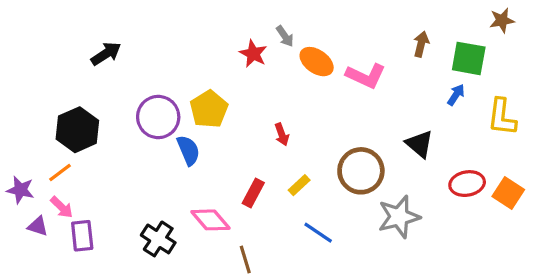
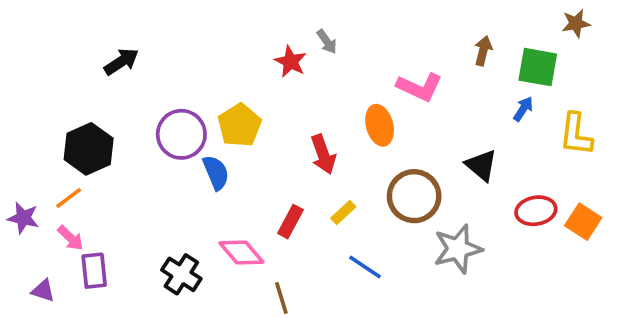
orange ellipse: (317, 62) -> (380, 125), moved, turned 40
red arrow: (282, 134) -> (323, 154), size x1.5
purple triangle: (38, 226) -> (43, 291), moved

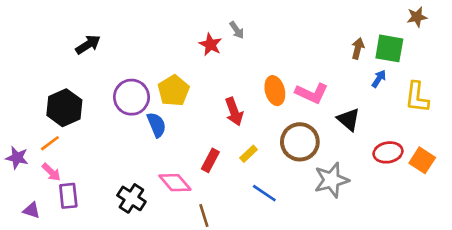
brown arrow: (483, 51) -> (358, 48), moved
pink L-shape: (420, 87) -> (312, 93), moved

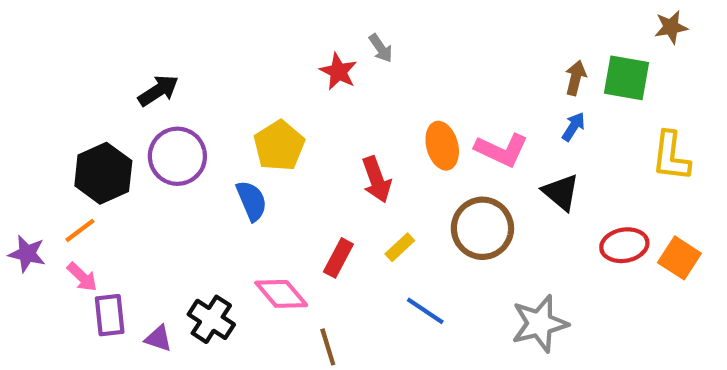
black arrow: (88, 45) -> (158, 91), moved
blue arrow: (379, 79) -> (574, 127), moved
purple circle: (131, 97) -> (177, 156), moved
gray star: (331, 180) -> (540, 324), moved
purple triangle: (32, 210) -> (158, 338), moved

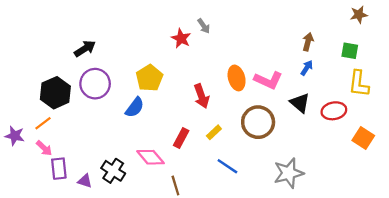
green square: (626, 78) -> (350, 51), moved, size x0.7
blue semicircle: (252, 201) -> (135, 107), turned 60
red ellipse: (624, 245) -> (334, 111), moved

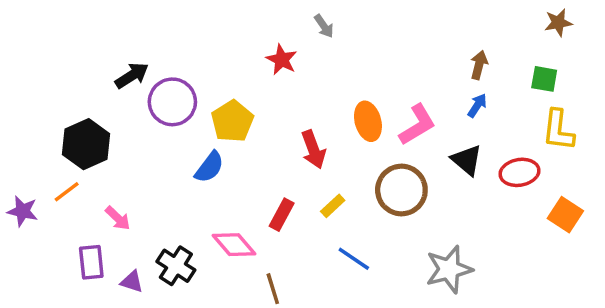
gray arrow: (204, 26) -> (324, 26), moved
pink L-shape: (268, 80) -> (417, 125), turned -56
purple circle: (95, 84) -> (172, 102), moved
pink arrow: (44, 148) -> (118, 218), moved

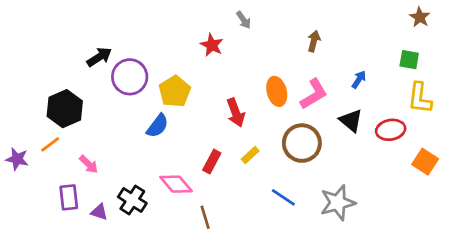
brown star: (558, 23) -> (420, 17), turned -30
brown arrow: (479, 65) -> (314, 41), moved
blue line: (354, 259) -> (283, 197), moved

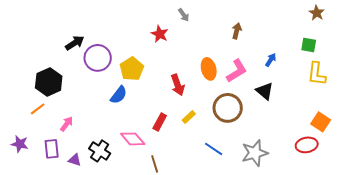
red ellipse: (391, 130) -> (307, 145), moved
purple star: (17, 159) -> (20, 144), moved
pink arrow: (89, 164) -> (67, 124), turned -98

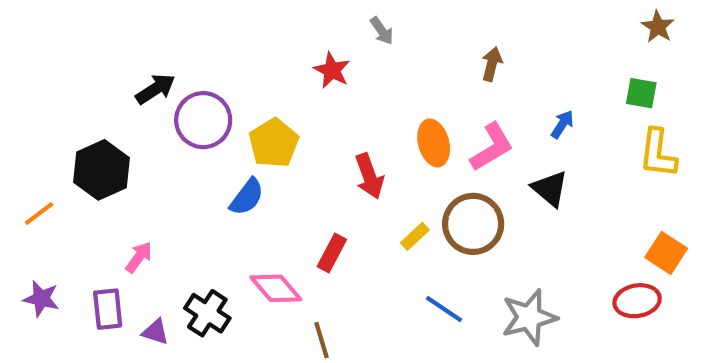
orange line: (38, 109) -> (39, 214), moved
yellow rectangle: (189, 117) -> (415, 236), moved

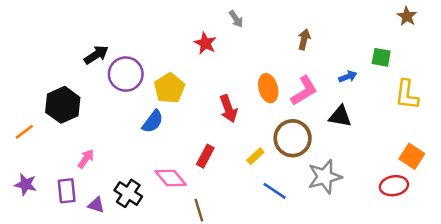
green square: (641, 93) -> (381, 57), moved
blue arrow: (562, 124) -> (348, 77), turned 36
black triangle: (550, 189) -> (340, 116), turned -30
yellow rectangle: (415, 236) -> (255, 156), moved
gray star: (529, 317) -> (325, 177), moved

